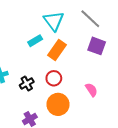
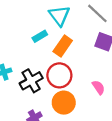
red circle: (54, 78) -> (59, 75), size x1.5
black cross: (27, 84) -> (31, 81), size x1.5

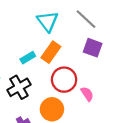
cyan rectangle: (40, 36) -> (28, 58), moved
red circle: (59, 75) -> (64, 80), moved

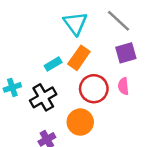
purple square: (93, 48) -> (126, 53), turned -36
pink semicircle: (87, 94) -> (123, 86), moved, turned -152

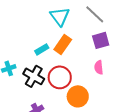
red circle: (94, 89) -> (60, 77), moved
black cross: (43, 97) -> (34, 76), turned -30
orange circle: (80, 122) -> (78, 96), moved

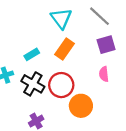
cyan rectangle: (42, 49) -> (32, 54), moved

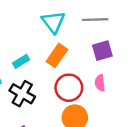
gray line: (99, 16) -> (95, 20), turned -45
red circle: (61, 85) -> (69, 88), moved

